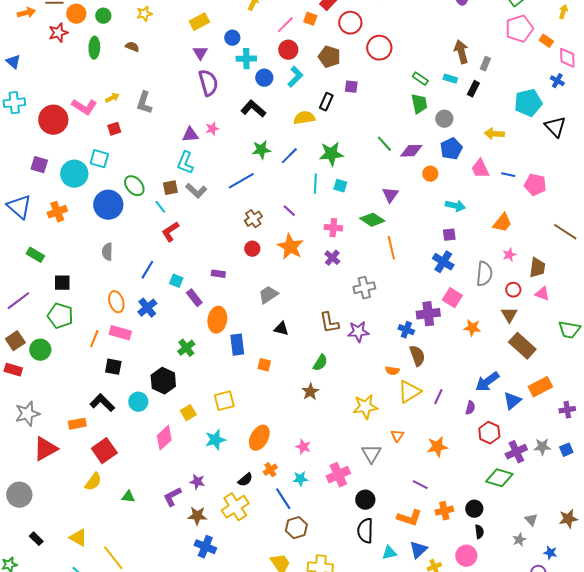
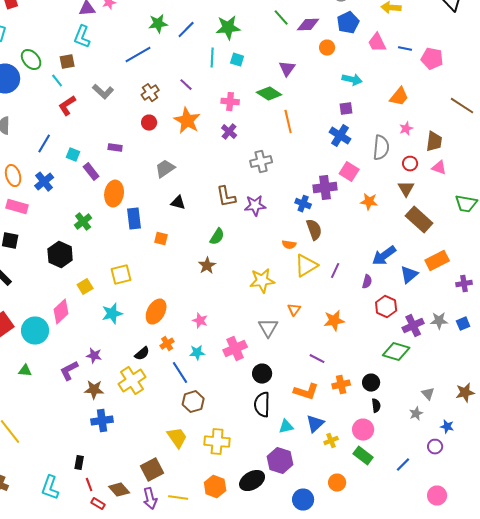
gray L-shape: (196, 191) -> (103, 92), moved
cyan circle: (138, 402) -> (35, 331), moved, size x1.4
blue cross: (205, 547) -> (102, 421), turned -30

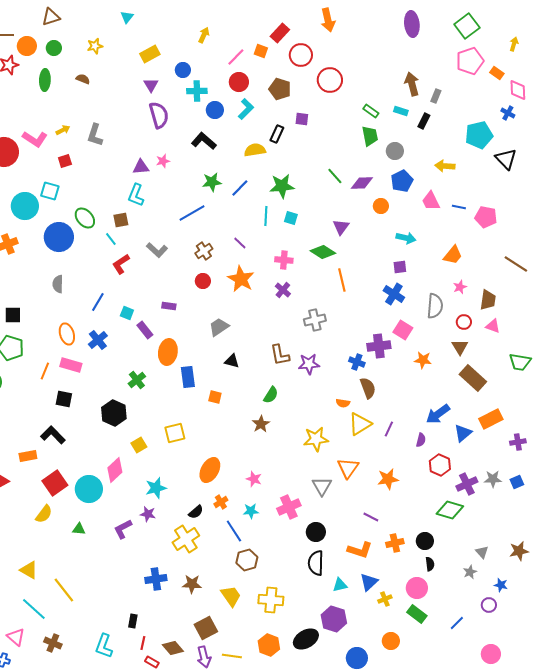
orange triangle: (294, 310) -> (348, 468), size x1.6
cyan star: (112, 314) -> (156, 488), moved
brown star: (94, 390) -> (192, 584), moved
red line: (89, 485) -> (143, 643), turned 32

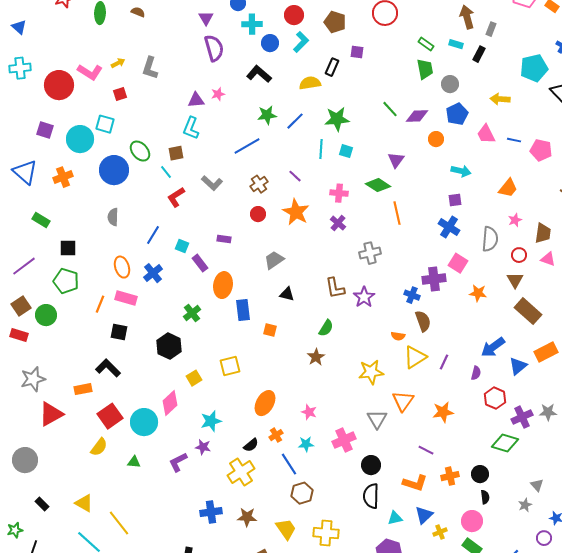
purple star: (309, 364) -> (364, 297), turned -30

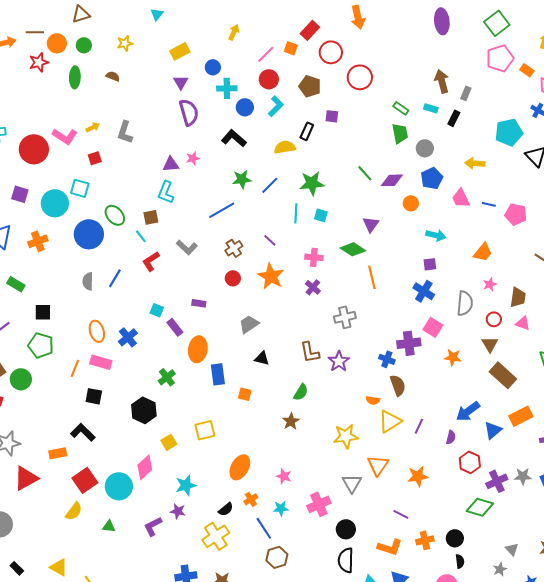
blue line: (153, 235) -> (115, 278), moved

